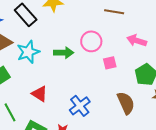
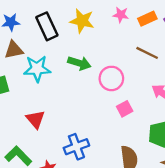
green arrow: (64, 53) -> (79, 63), moved
pink square: (110, 63) -> (125, 109), turned -32

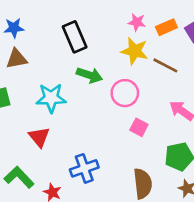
yellow star: (82, 21) -> (135, 51), moved
black rectangle: (47, 26) -> (75, 37), moved
cyan star: (37, 69) -> (51, 98), moved
pink square: (125, 109) -> (139, 127), turned -35

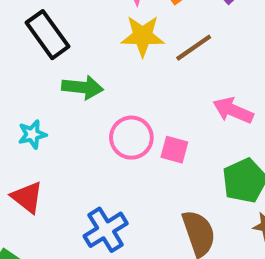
brown line: (165, 65) -> (194, 48), turned -50
pink circle: (125, 93) -> (131, 138), moved
cyan star: (51, 98) -> (32, 134), size x0.6

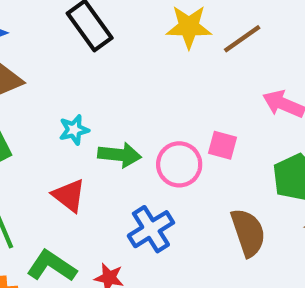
green arrow: (82, 87) -> (120, 155), moved
pink circle: (131, 138) -> (179, 164), moved

